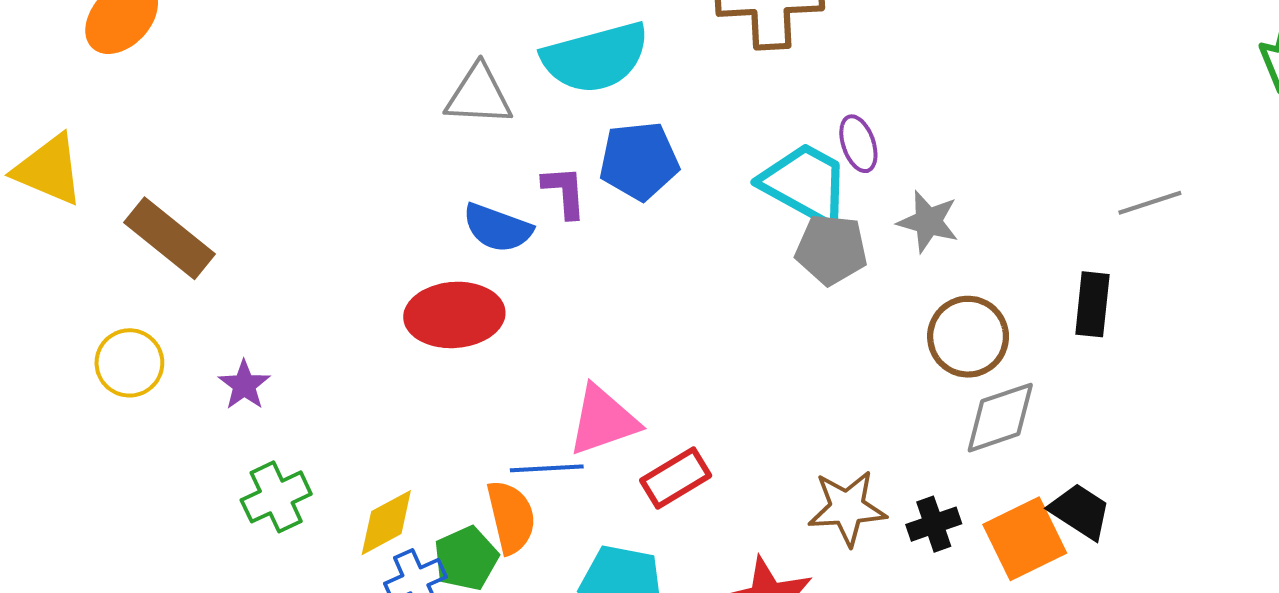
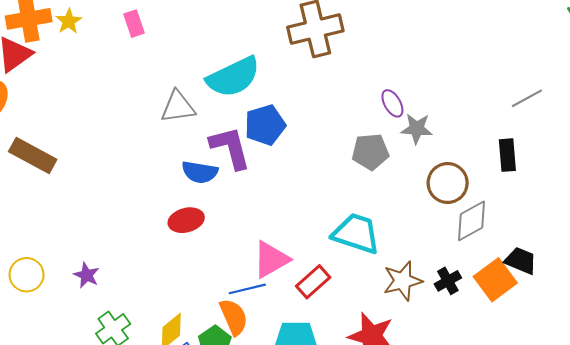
purple ellipse: (858, 144) -> (392, 103), moved
cyan trapezoid: (805, 184) -> (356, 233), moved
purple L-shape: (564, 192) -> (230, 148), size x1.6
brown rectangle: (169, 238) -> (33, 156), moved
red ellipse: (454, 315) -> (186, 220), size x0.7

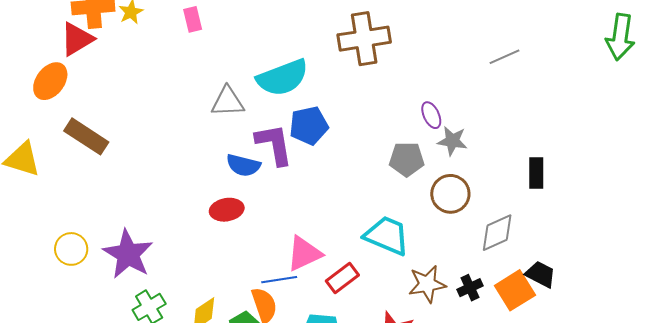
gray line: (527, 98) -> (504, 57), moved
brown circle: (448, 183) -> (450, 194), moved
purple star: (87, 275) -> (128, 254), size x2.0

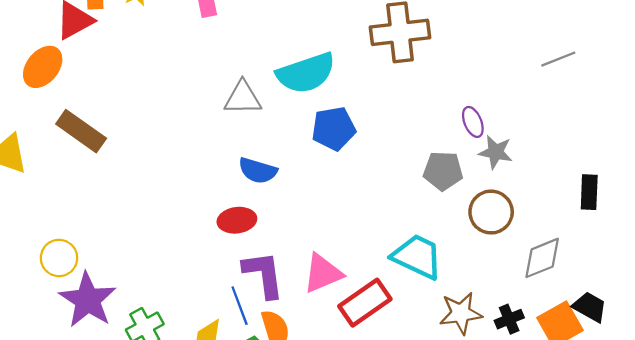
purple L-shape: (274, 144) -> (264, 274), moved
purple star: (128, 254) -> (88, 300), moved
red rectangle: (342, 278) -> (365, 303), size x1.4
blue line: (279, 280) -> (240, 306), moved, turned 76

